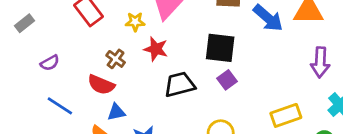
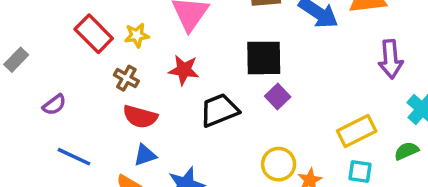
yellow star: (135, 22) -> (137, 35), moved
brown cross: (116, 59) -> (126, 78), moved
red semicircle: (101, 85) -> (140, 117), moved

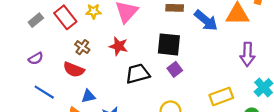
yellow star: (137, 35) -> (94, 11), moved
gray rectangle: (16, 60) -> (36, 20), moved
red semicircle: (140, 117) -> (74, 70), moved

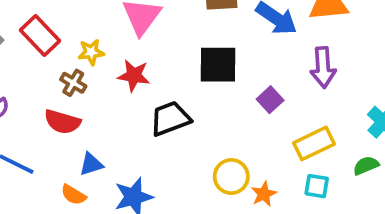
yellow star: (94, 11) -> (91, 52), moved
purple arrow: (247, 54) -> (323, 67), moved
purple square: (175, 69) -> (270, 100), moved

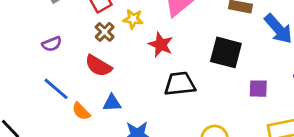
brown cross: (73, 83) -> (105, 32), moved
purple square: (270, 100) -> (258, 89), turned 30
orange semicircle: (73, 195) -> (81, 111), moved

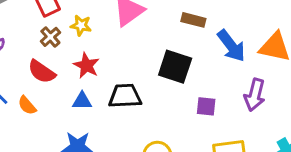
red star: (161, 45) -> (86, 65), moved
blue triangle: (112, 103) -> (82, 101), moved
orange semicircle: (81, 111) -> (27, 105), moved

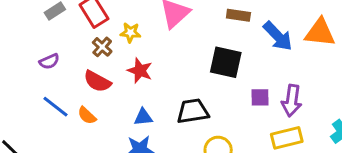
purple arrow: (255, 95) -> (292, 101), moved
black trapezoid: (125, 96) -> (193, 111), moved
blue triangle: (82, 101) -> (143, 117), moved

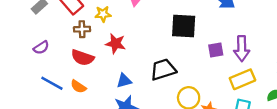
brown cross: (102, 47) -> (82, 29), turned -35

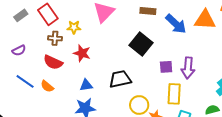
black square: (184, 26) -> (141, 44), turned 30
yellow rectangle: (242, 79) -> (174, 94), moved, turned -70

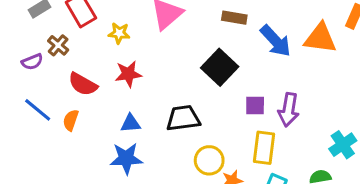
brown cross: (55, 38) -> (58, 45), moved, turned 32
red star: (82, 53) -> (128, 74), turned -30
orange semicircle: (47, 86) -> (71, 120), turned 64

